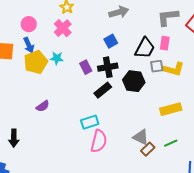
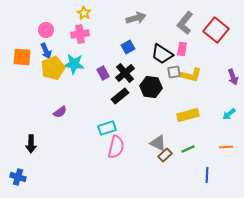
gray L-shape: (168, 17) -> (185, 23), turned -45
pink cross: (63, 28) -> (80, 34), turned 36
black trapezoid: (145, 48) -> (162, 54), turned 95
cyan star: (57, 58) -> (74, 64), size x1.5
black cross: (108, 67) -> (125, 73), turned -30

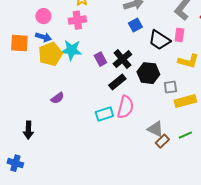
blue square: (128, 47) -> (135, 25), moved
blue arrow: (46, 51) -> (43, 37), turned -49
gray square: (174, 72) -> (170, 87), moved
pink semicircle: (116, 147) -> (125, 107), moved

